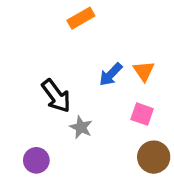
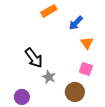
blue arrow: (111, 74) -> (76, 23), moved
brown circle: (154, 157) -> (75, 92), moved

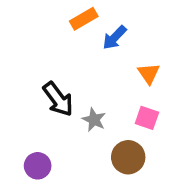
blue arrow: (76, 23) -> (115, 38), moved
gray star: (49, 77) -> (94, 120), moved

